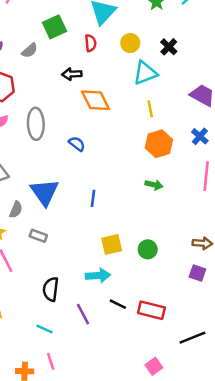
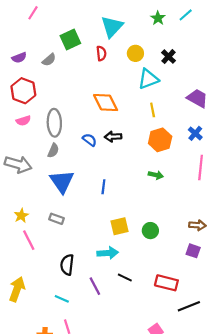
black arrow: (72, 74) -> (113, 137), moved
gray semicircle: (16, 210) -> (53, 150), moved
red rectangle: (151, 310) -> (166, 283), moved

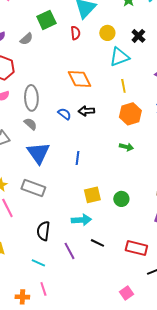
gray semicircle: (53, 150) -> (30, 124), turned -72
gray rectangle: (56, 219) -> (33, 188), size x1.6

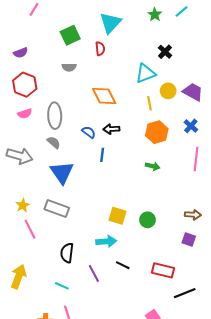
yellow circle: (107, 33) -> (168, 91), moved
gray semicircle: (26, 39) -> (69, 67), moved, turned 40
blue line: (77, 158) -> (102, 155), moved
yellow square: (92, 195) -> (118, 216), turned 30

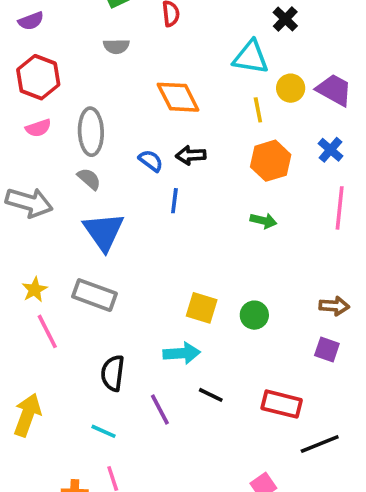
cyan triangle: (145, 73) -> (251, 57), turned 30

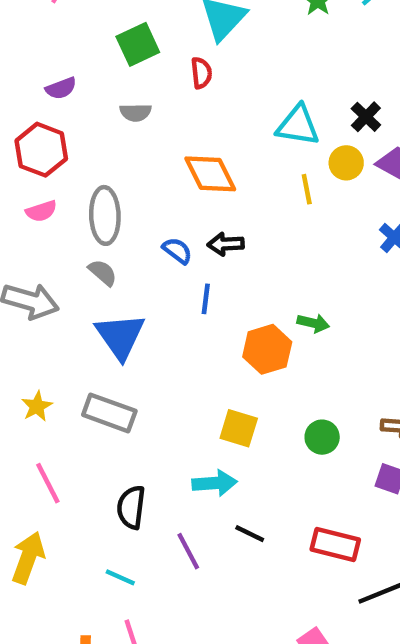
black cross: (285, 19) -> (366, 117), moved
purple semicircle: (31, 21) -> (61, 88), moved
orange hexagon: (271, 161) -> (267, 349), moved
green circle: (254, 315) -> (322, 437), moved
pink line: (47, 331) -> (48, 483), moved

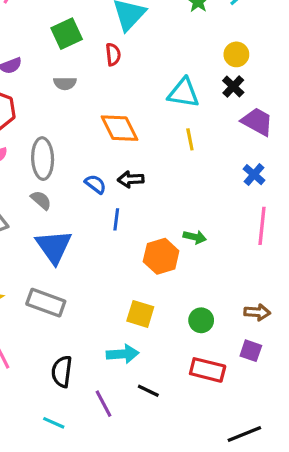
yellow circle: (346, 163) -> (236, 54), moved
red rectangle: (335, 545) -> (208, 370), moved

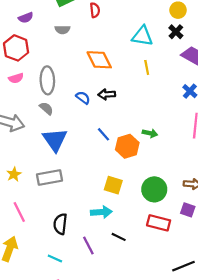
blue line: (116, 219) -> (104, 134), moved, turned -48
gray rectangle: (46, 303) -> (50, 178), turned -30
green circle: (201, 320) -> (154, 189), size x1.5

